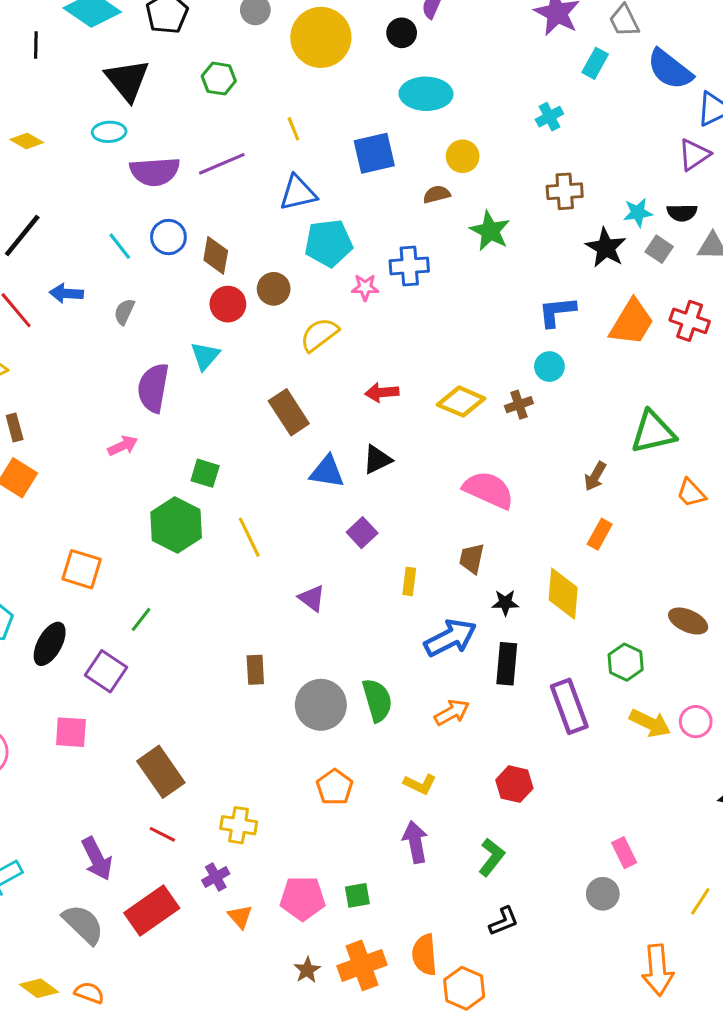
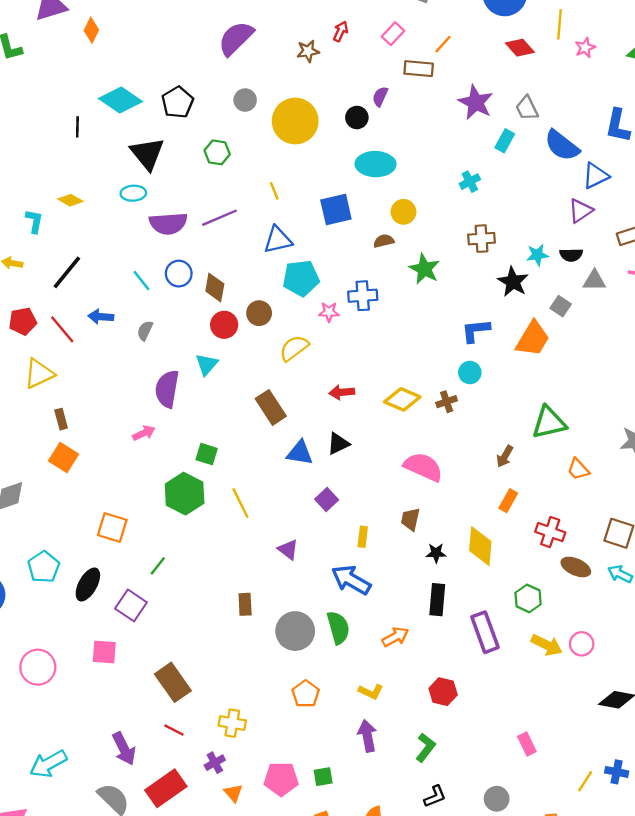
gray square: (659, 249) -> (561, 306), moved
red cross: (690, 321) -> (550, 532), moved
blue arrow: (450, 638) -> (351, 580), moved, turned -123
gray circle: (603, 894) -> (497, 799), moved

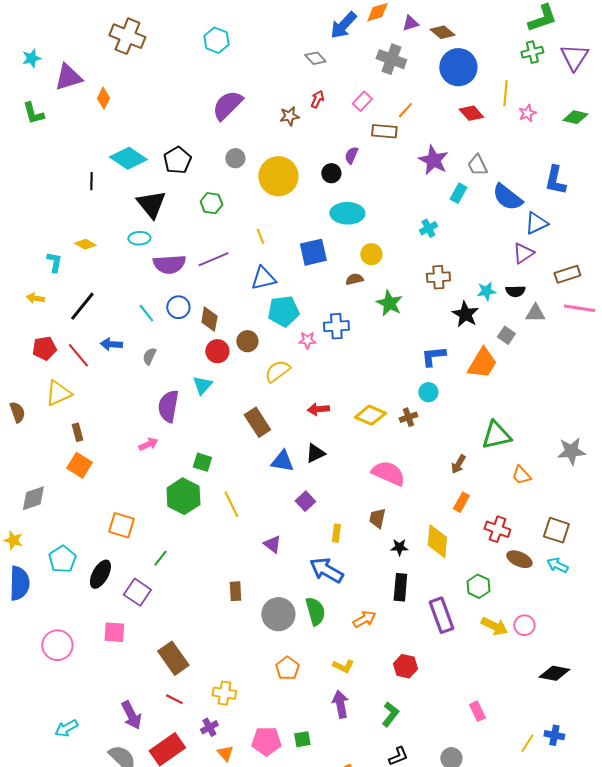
cyan arrow: (48, 764) -> (66, 728), size x0.7

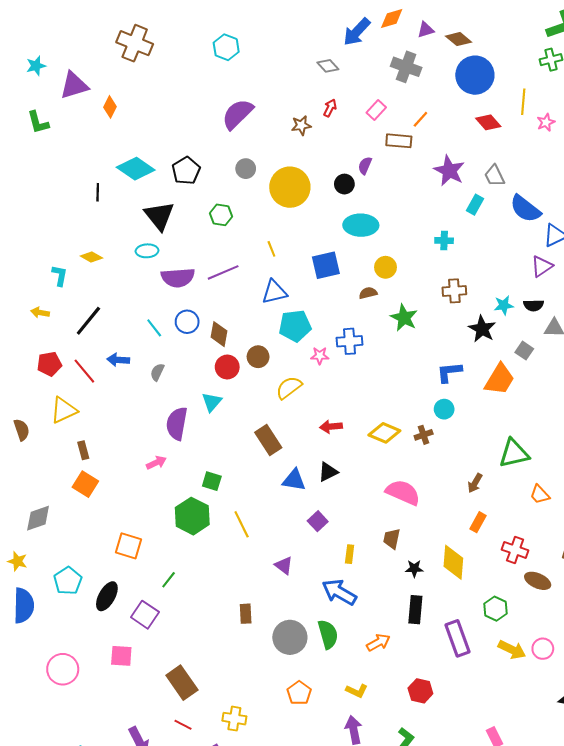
cyan cross: (428, 228) -> (444, 241), turned 30

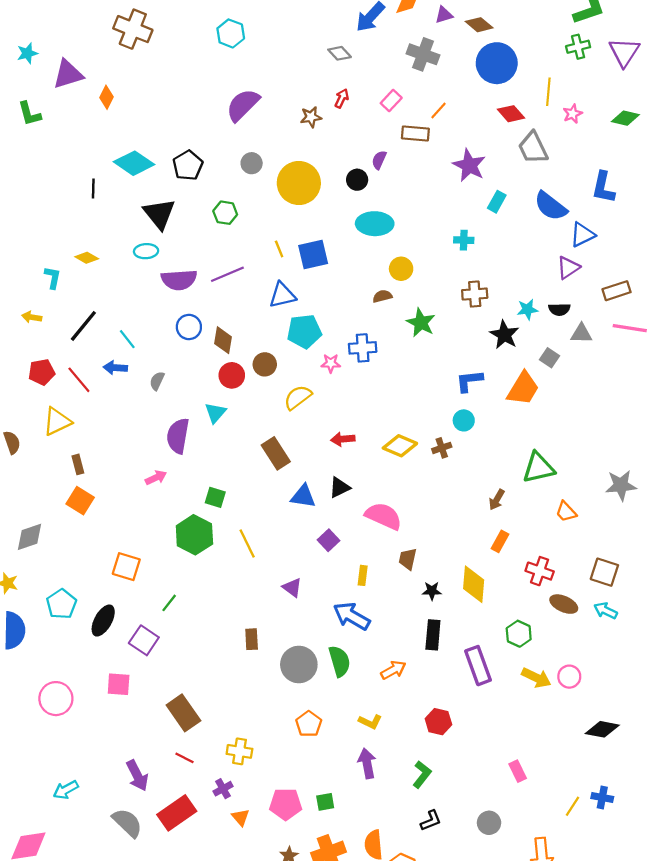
gray trapezoid: (494, 176) -> (533, 148), moved, size x1.4
blue square: (326, 265) -> (313, 254), moved
cyan line: (154, 328) -> (127, 339), moved
pink semicircle: (403, 492) -> (383, 516), moved

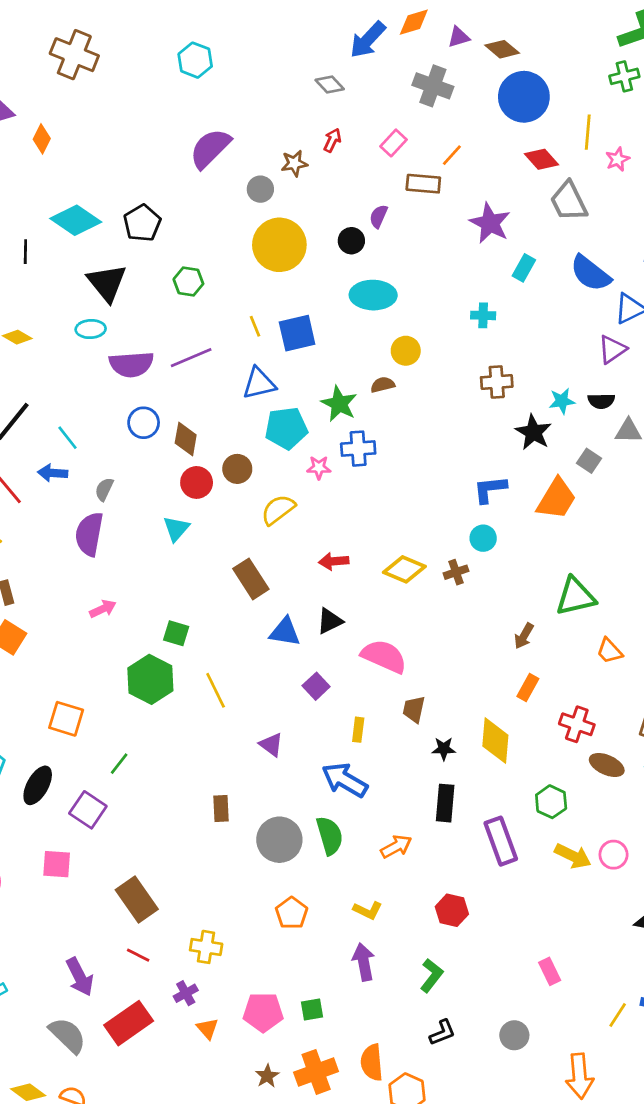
gray circle: (252, 163) -> (260, 189), moved
green star: (421, 323) -> (339, 404), moved
purple semicircle: (178, 436) -> (89, 534), moved

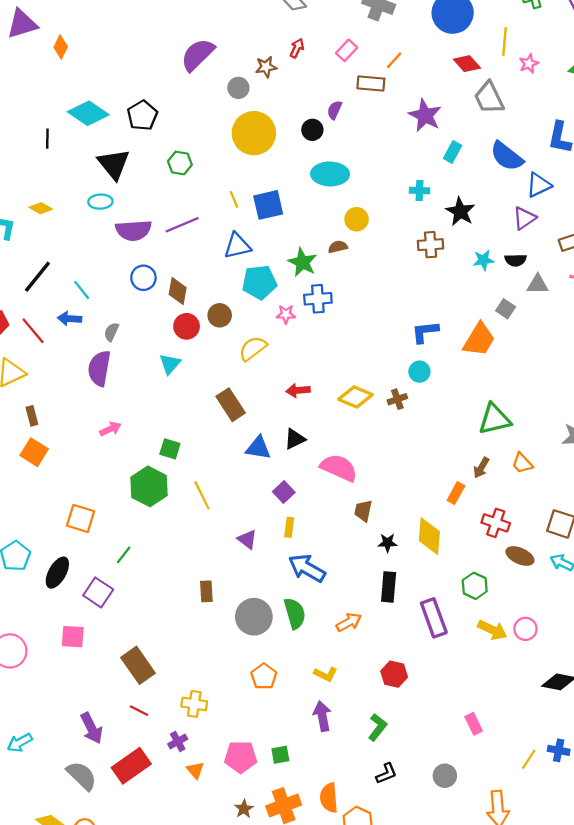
black star: (533, 432) -> (460, 212), moved
brown arrow: (524, 636) -> (481, 468), moved
yellow rectangle: (358, 730) -> (289, 527), moved

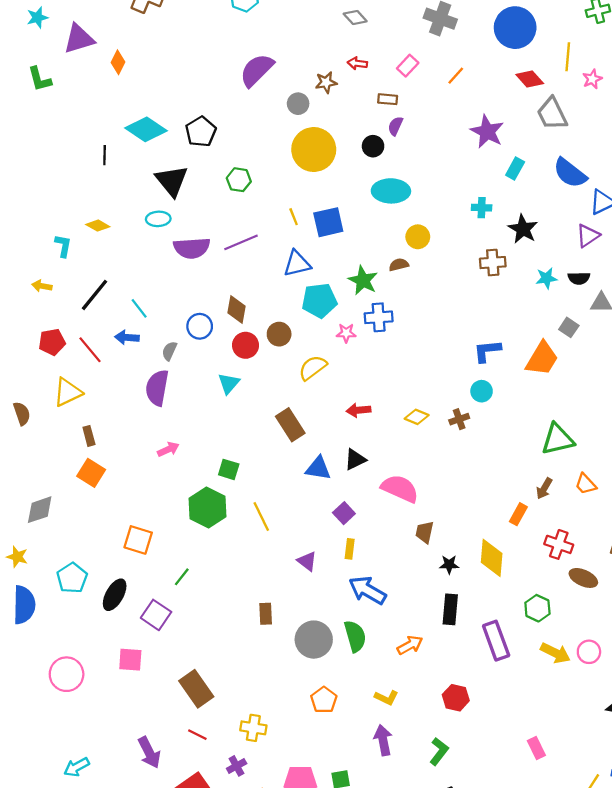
red arrow: (297, 48) -> (357, 63), turned -108
brown rectangle: (371, 83) -> (388, 99), moved, size x0.7
blue circle: (143, 278) -> (200, 326), moved
yellow diamond: (355, 397) -> (417, 417), size x0.7

